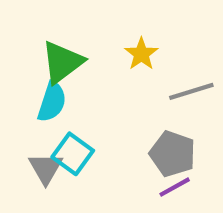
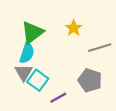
gray triangle: (46, 168) -> (24, 73), moved
purple line: (175, 187) -> (58, 98), moved

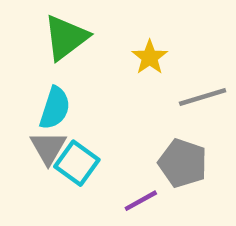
green triangle: (32, 32) -> (66, 37), moved
purple line: (58, 98) -> (141, 201), moved

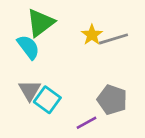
gray line: (203, 97) -> (114, 39), moved
cyan semicircle: (55, 108) -> (28, 47), moved, turned -55

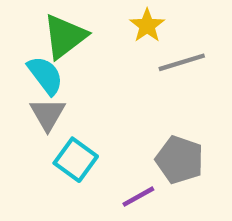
yellow star: (92, 35) -> (147, 26), moved
gray triangle: (30, 90) -> (48, 114), moved

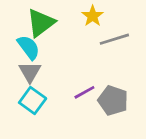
cyan square: (76, 160) -> (33, 101), moved
purple line: (138, 197) -> (84, 92), moved

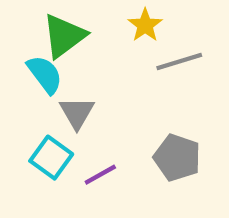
gray triangle: (30, 72) -> (77, 113), moved
purple line: (84, 92) -> (100, 175), moved

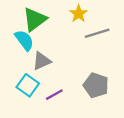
gray triangle: (77, 113) -> (42, 61), turned 36

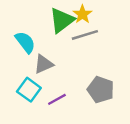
green triangle: (35, 19) -> (62, 20), moved
gray line: (97, 33) -> (85, 35), moved

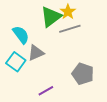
cyan square: (29, 90) -> (16, 62), moved
purple line: (57, 99) -> (46, 91), moved

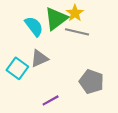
gray line: (70, 29) -> (77, 32), turned 30
cyan semicircle: (21, 35) -> (34, 26), moved

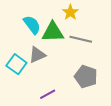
green triangle: (56, 19) -> (53, 32), moved, turned 35
gray line: (77, 32) -> (81, 39), moved

